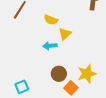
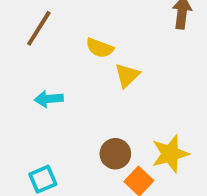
cyan arrow: (50, 46) -> (49, 99), moved

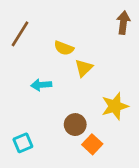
cyan arrow: (49, 99) -> (41, 85), moved
yellow star: (170, 154) -> (115, 106), moved

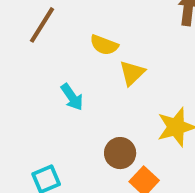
cyan arrow: (41, 85) -> (72, 97), turned -120

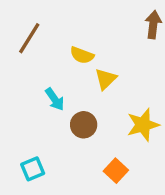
brown circle: (120, 153) -> (84, 125), moved

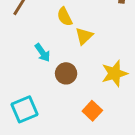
yellow semicircle: (82, 55) -> (65, 17), turned 42
cyan square: (33, 169) -> (25, 109), size x1.4

